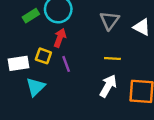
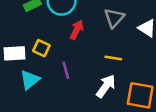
red arrow: (60, 38) -> (77, 30), moved
purple line: (66, 64) -> (66, 70), moved

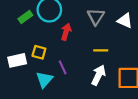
cyan triangle: (30, 80) -> (44, 80), moved

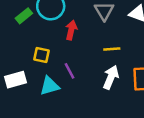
white rectangle: (17, 60) -> (16, 80), moved
cyan triangle: (44, 80) -> (49, 86), turned 36

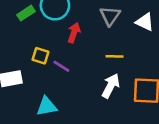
purple line: (69, 71) -> (61, 66), moved, turned -35
cyan triangle: (49, 86) -> (47, 106), moved

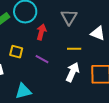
white triangle: (145, 22) -> (98, 33), moved
purple line: (61, 66) -> (42, 59), moved

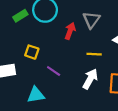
red arrow: (41, 32) -> (70, 31), moved
purple line: (42, 59) -> (54, 71), moved

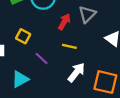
yellow line: (94, 54) -> (69, 46), moved
cyan triangle: (36, 95) -> (20, 79), turned -30

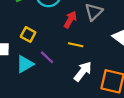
cyan triangle: (20, 79) -> (25, 64), moved

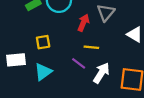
yellow square: (28, 35) -> (43, 42), turned -32
purple line: (47, 57) -> (79, 63), moved

